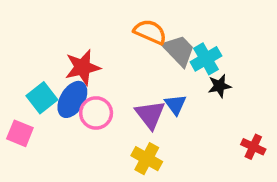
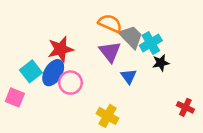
purple triangle: (150, 115) -> (110, 52), moved

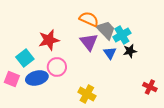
blue ellipse: (53, 73) -> (37, 78), moved, turned 45
blue triangle: (129, 76) -> (110, 53), moved

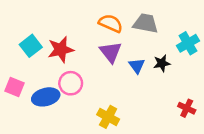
gray trapezoid: (106, 30) -> (146, 23), moved, turned -35
cyan cross: (122, 35) -> (188, 43), moved
cyan square: (25, 58) -> (31, 46), moved
pink square: (12, 79) -> (15, 87), moved

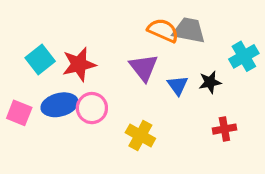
orange semicircle: (111, 23) -> (163, 30), moved
blue ellipse: (46, 97) -> (60, 105), moved
red cross: (187, 108) -> (224, 129), moved, turned -35
yellow cross: (108, 117) -> (140, 136), moved

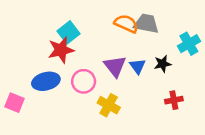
cyan square: (40, 60) -> (68, 32), moved
purple triangle: (144, 68) -> (115, 66), moved
pink circle: (92, 108) -> (84, 81), moved
pink square: (19, 113) -> (15, 103), moved

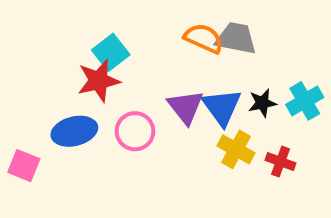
cyan cross: (189, 44) -> (305, 101), moved
blue triangle: (137, 66) -> (222, 107), size x1.5
red cross: (174, 100) -> (280, 162), turned 30
yellow cross: (109, 105) -> (236, 149), moved

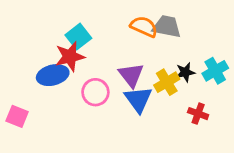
blue triangle: (222, 107) -> (138, 99), moved
blue ellipse: (74, 131) -> (53, 75), moved
yellow cross: (236, 149) -> (167, 82), moved, turned 30

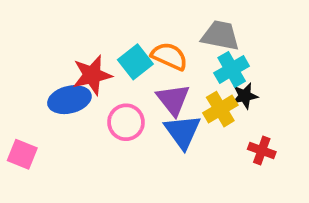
orange semicircle: (144, 27) -> (169, 56), moved
cyan square: (78, 37) -> (135, 62), moved
cyan cross: (215, 71) -> (232, 69), moved

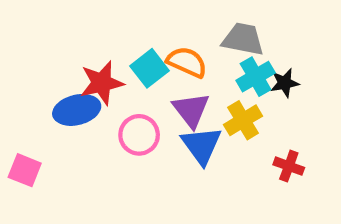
black star: (245, 96) -> (285, 83), moved

